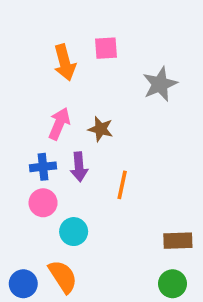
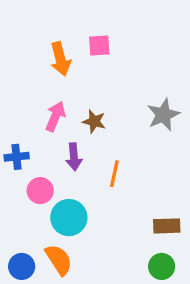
gray star: (160, 84) -> (163, 115), moved
blue cross: (43, 167) -> (17, 157), moved
cyan circle: (74, 232) -> (69, 218), size x1.4

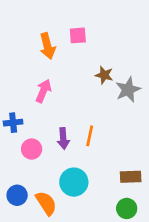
brown star: (94, 121) -> (104, 75), moved
purple arrow: (74, 157) -> (63, 138), moved
cyan circle: (69, 218) -> (74, 182), moved
blue circle: (22, 266) -> (17, 195), moved

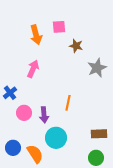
brown star: (104, 75) -> (76, 46), moved
blue cross: (13, 123) -> (10, 93), turned -32
purple arrow: (63, 138) -> (44, 115), moved

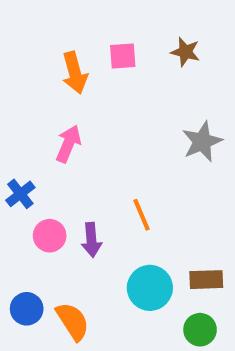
brown star: (76, 46) -> (185, 52), moved
orange line: (68, 103) -> (142, 215), turned -35
cyan circle: (56, 138) -> (150, 288), moved

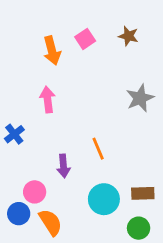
pink square: (123, 56) -> (85, 39), turned -30
pink arrow: (68, 144) -> (48, 100), turned -30
pink circle: (50, 236) -> (35, 192), moved

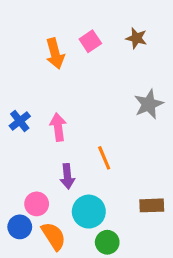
pink arrow: (48, 100) -> (58, 127), moved
blue cross: (14, 134) -> (20, 121), moved
cyan circle: (104, 199) -> (89, 212), moved
green circle: (139, 228) -> (107, 242), moved

